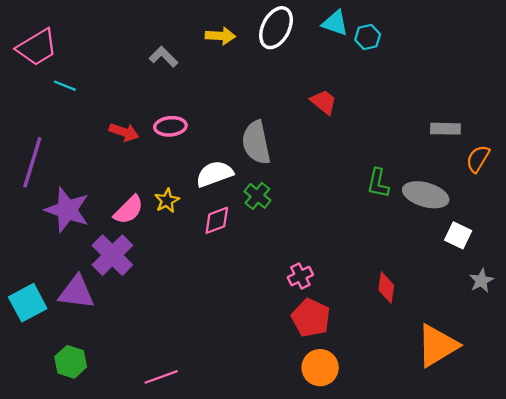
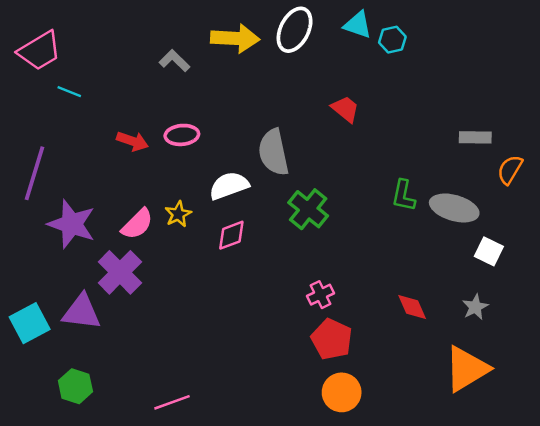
yellow arrow: (220, 36) -> (235, 38), size x1.5
green cross: (257, 196) -> (308, 209), moved, size x1.4
gray star: (481, 281) -> (475, 307), moved
red diamond: (386, 288) -> (412, 307), turned -32

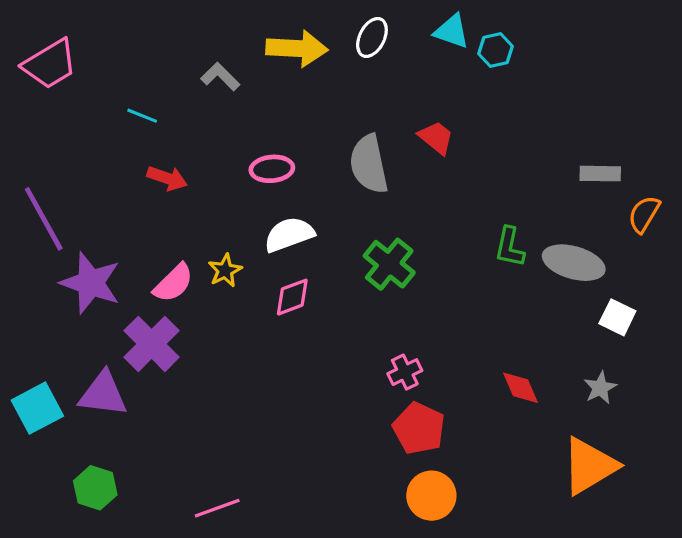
white ellipse: (295, 30) -> (372, 37), size x0.7
cyan line: (69, 92) -> (142, 116), moved
pink ellipse: (182, 135) -> (272, 169), moved
gray semicircle: (273, 152) -> (369, 164), moved
purple line: (35, 173) -> (44, 219), turned -46

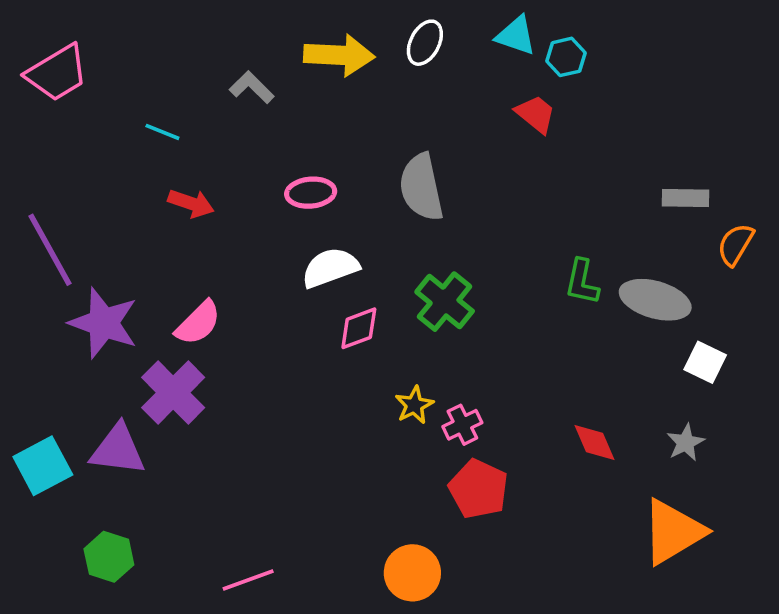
red trapezoid: (436, 138) -> (536, 114), moved
yellow star: (225, 270) -> (414, 405), moved
pink diamond: (292, 297) -> (359, 328), moved
orange circle: (431, 496) -> (412, 573), moved

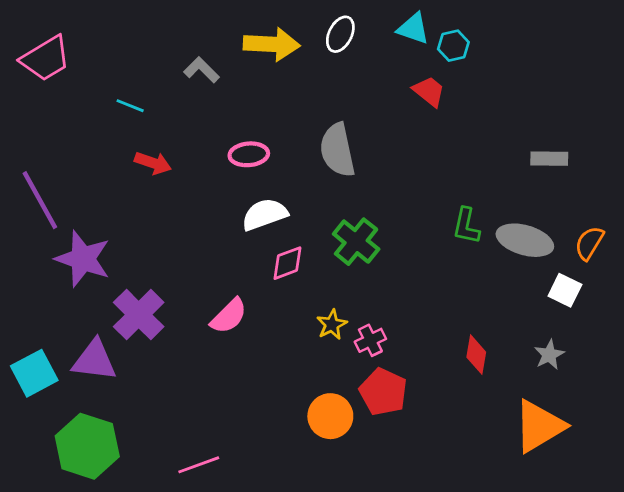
orange semicircle: (736, 244) -> (589, 243), moved
pink semicircle: (198, 323) -> (229, 316), moved
red diamond: (594, 443) -> (476, 355), turned 33
green hexagon: (109, 557) -> (87, 446), size x1.6
orange circle: (412, 573) -> (330, 416), moved

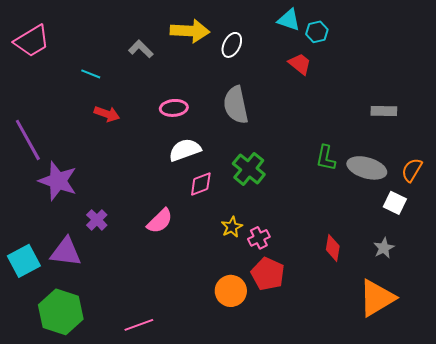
white ellipse: (340, 34) -> (232, 45), moved
purple cross: (139, 315) -> (97, 220), size x0.6

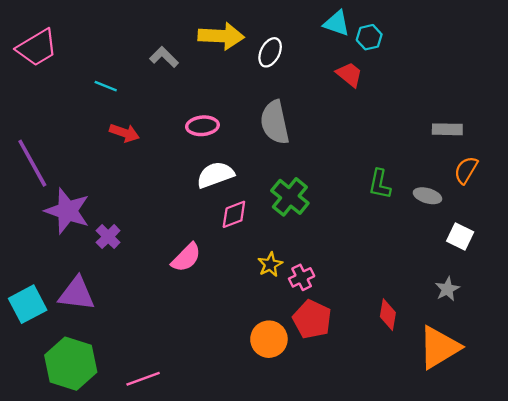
gray ellipse: (367, 168) -> (427, 196), size x0.6
orange semicircle: (412, 170) -> (466, 170), moved
purple cross: (97, 220) -> (108, 237), moved
red diamond: (333, 248) -> (388, 315), moved
pink line: (139, 325) -> (143, 379), moved

